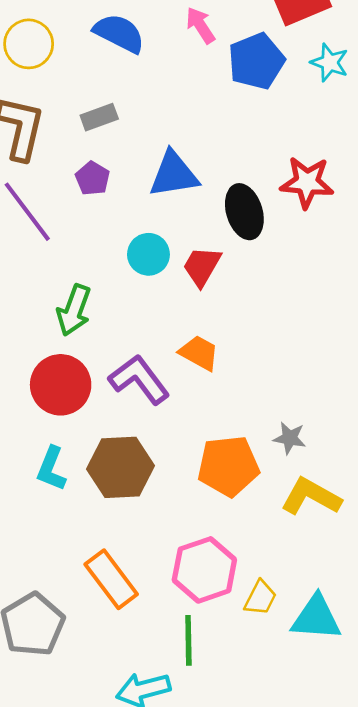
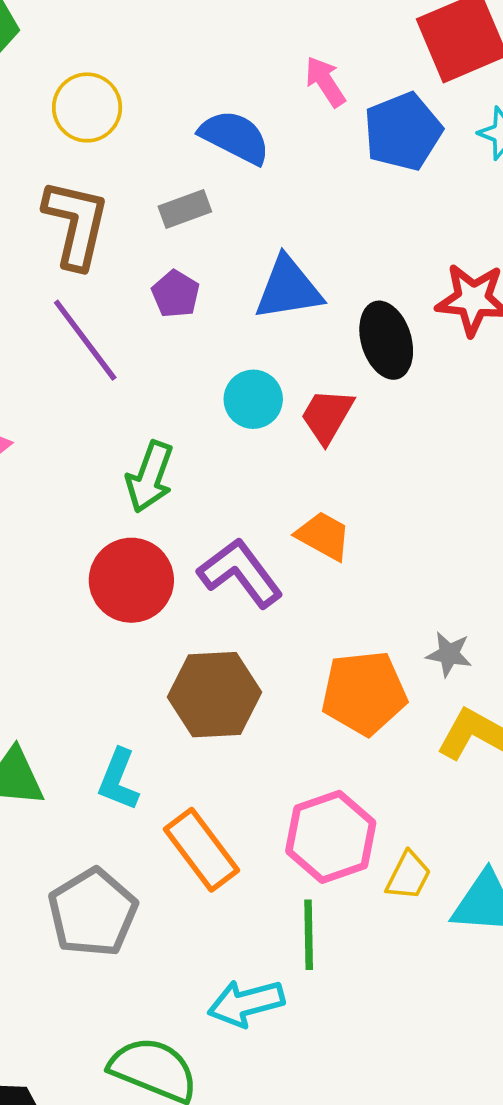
blue semicircle: (119, 33) -> (235, 137), moved
cyan L-shape: (51, 469) -> (118, 780), moved

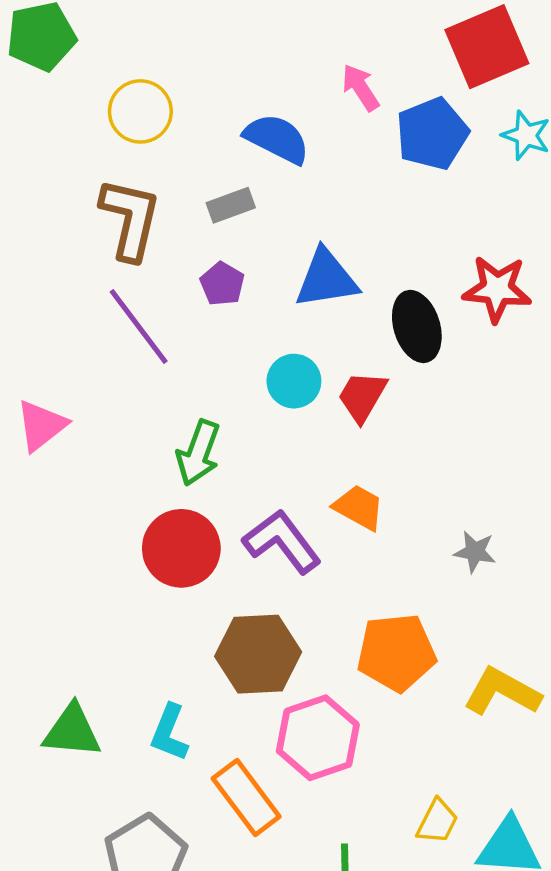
gray star: (449, 654) -> (475, 552), moved
pink hexagon: (331, 837) -> (318, 738), moved

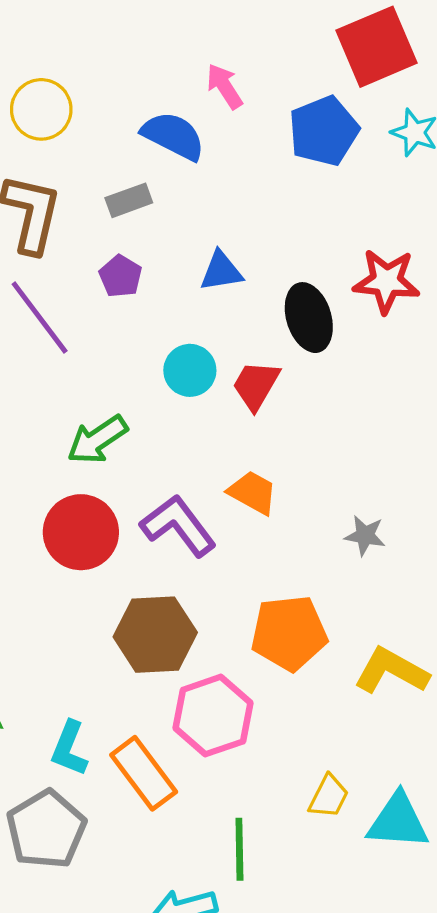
pink arrow: (361, 88) -> (225, 86), moved
blue triangle: (326, 279) -> (221, 271), size x0.7
green arrow: (198, 453) -> (97, 440), turned 36
cyan L-shape: (169, 733) -> (69, 749), moved

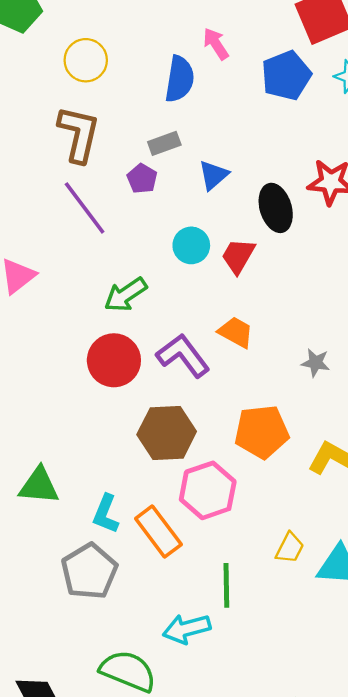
blue semicircle: (173, 136) -> (180, 79), turned 72
gray rectangle: (129, 200) -> (164, 143), moved
blue triangle: (221, 271) -> (214, 175), turned -32

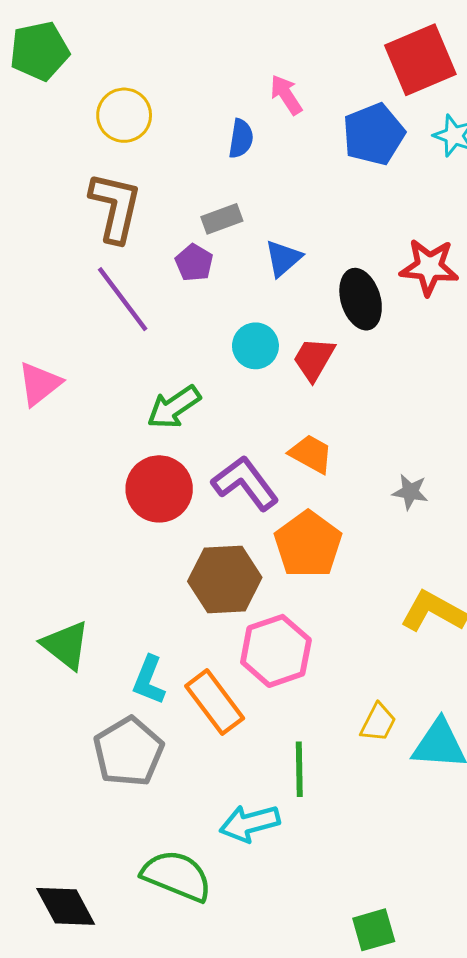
blue semicircle: (180, 79) -> (241, 139), size x0.7
orange pentagon: (262, 432) -> (308, 544), moved, turned -30
green triangle: (39, 486) -> (66, 645), turned 33

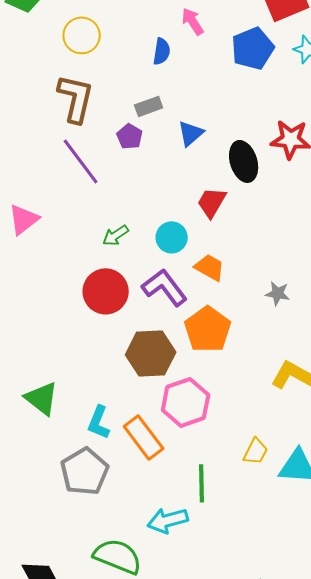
cyan circle: (255, 346) -> (172, 237), moved
green arrow: (174, 407) -> (116, 235), size x0.7

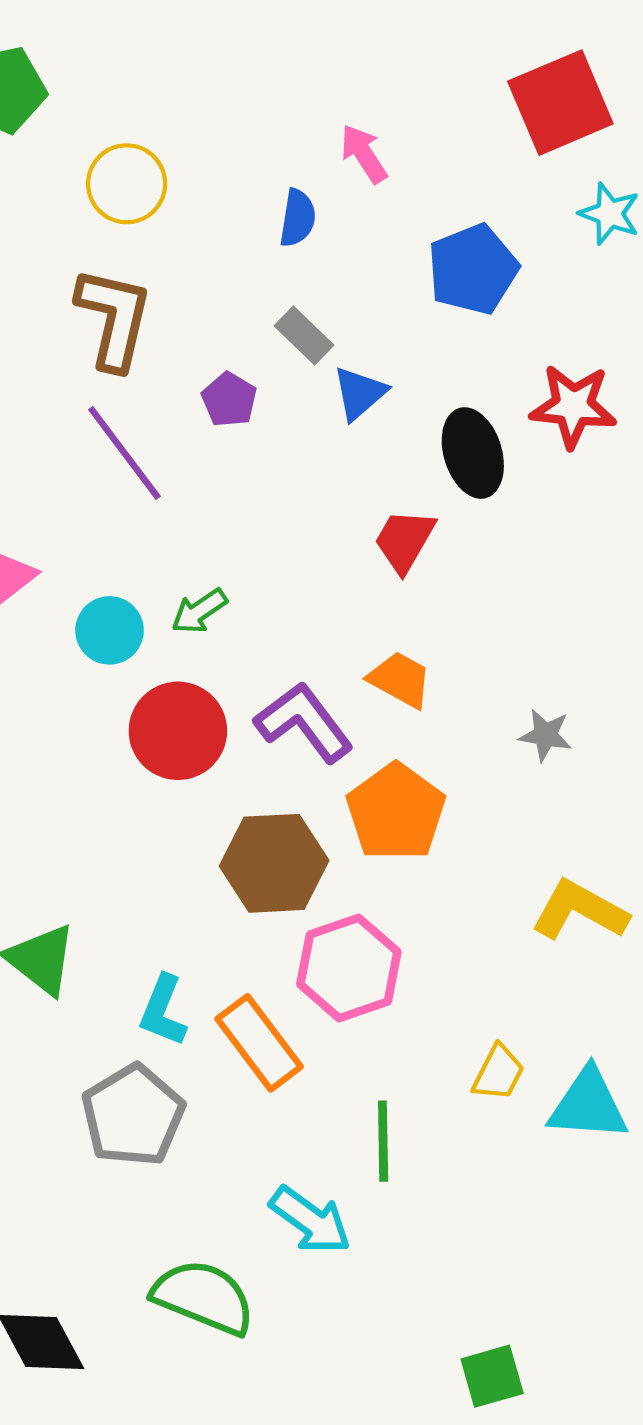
blue pentagon: (253, 48) -> (473, 269), moved
gray rectangle: (149, 106) -> (304, 335), moved, turned 64
cyan circle: (172, 237) -> (110, 630), moved
cyan arrow: (168, 520) -> (310, 1220), turned -129

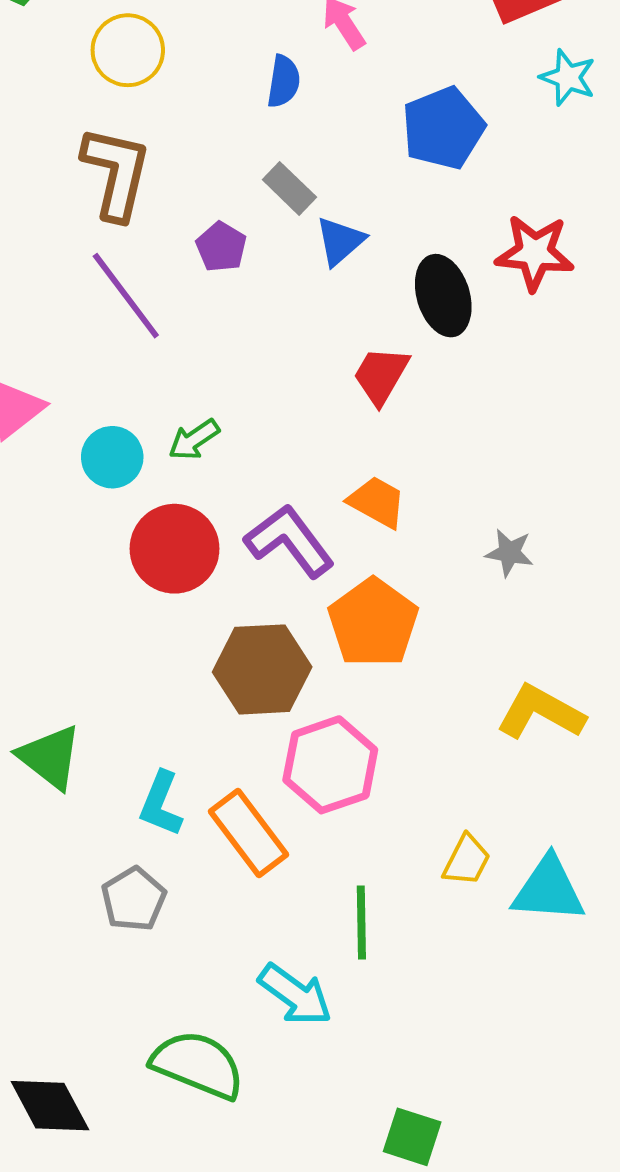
gray pentagon: (133, 1115) -> (134, 899), size x0.7
green square: (492, 1376) -> (412, 1137), moved, turned 34

